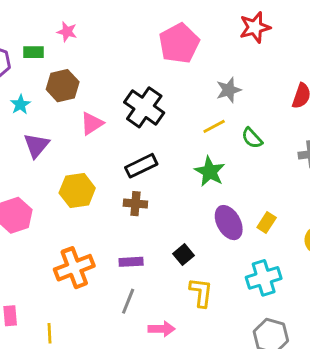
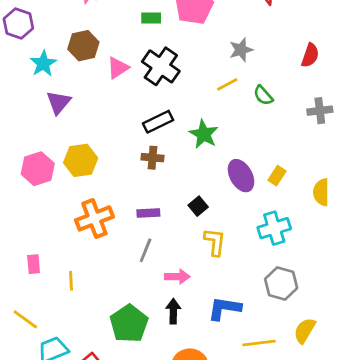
green rectangle: (33, 52) -> (151, 18), moved
cyan star: (20, 105) -> (43, 64), size x1.4
pink triangle: (92, 123) -> (118, 68), moved
green star: (210, 172) -> (204, 134), moved
yellow hexagon: (77, 190) -> (81, 160), moved

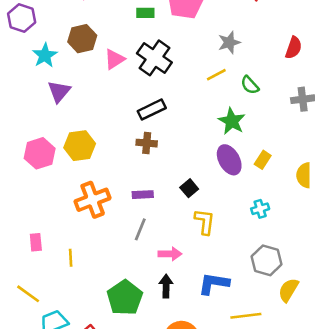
green star: (204, 134) -> (232, 121), moved
cyan cross: (274, 228) -> (260, 209), size x0.6
yellow semicircle: (305, 331) -> (288, 290), moved

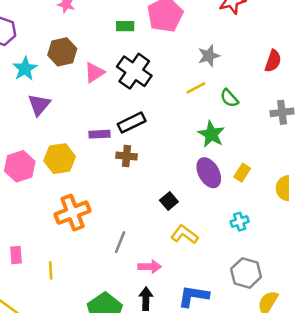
purple rectangle: (143, 195) -> (100, 134), moved
yellow L-shape: (205, 222) -> (184, 234), turned -60

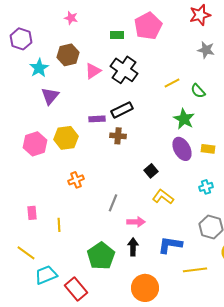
gray star: (209, 56) -> (206, 50), moved, turned 30
yellow rectangle: (242, 173) -> (208, 149), turned 64
orange cross: (73, 213) -> (76, 180), size x0.6

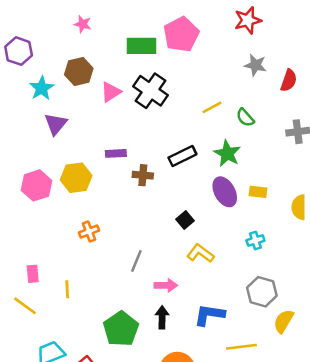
green rectangle: (117, 35) -> (141, 46), size x1.6
black rectangle: (122, 110) -> (182, 156), moved
yellow line: (26, 253) -> (25, 306), moved

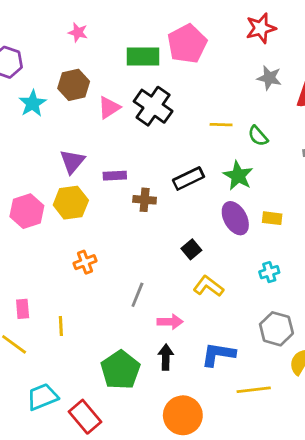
yellow line: (212, 107) -> (221, 125), turned 30
purple triangle: (56, 124) -> (72, 161), moved

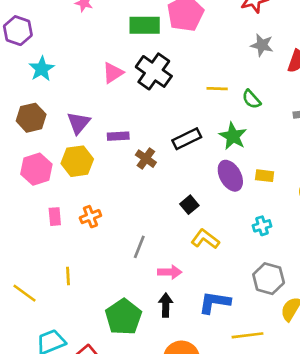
brown hexagon: (74, 85) -> (31, 118), moved
brown cross: (145, 200) -> (146, 159), turned 30
pink rectangle: (23, 309) -> (55, 217), moved

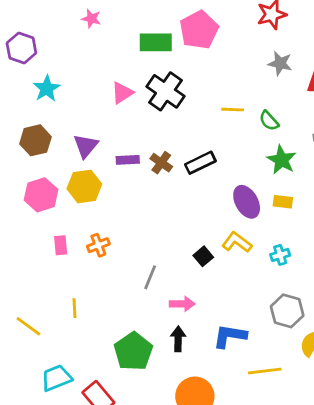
green star: (233, 136) -> (282, 160), moved
brown cross: (146, 159) -> (161, 163), moved
black square: (189, 205) -> (203, 256), moved
yellow L-shape: (205, 239) -> (237, 242), moved

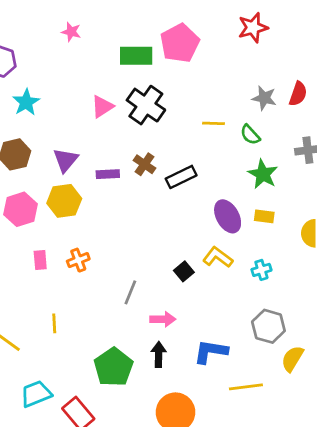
gray star: (280, 63) -> (264, 98), moved
brown cross: (161, 163) -> (144, 164), moved

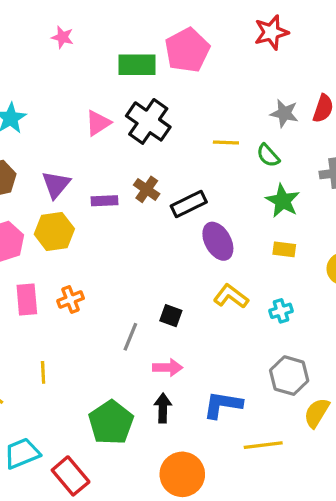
purple ellipse: (228, 216) -> (218, 241), moved
pink rectangle: (40, 260) -> (27, 300), size x1.4
black square: (184, 271) -> (171, 316), moved, turned -30

